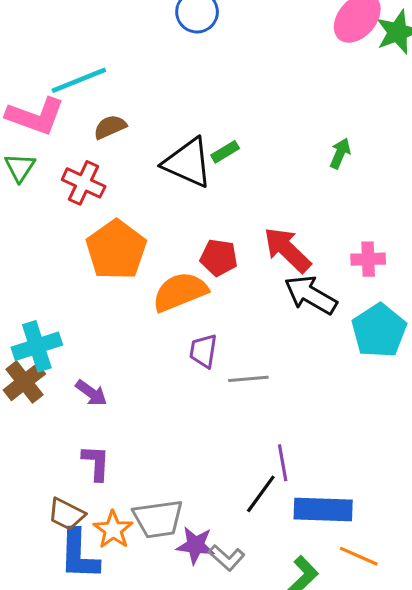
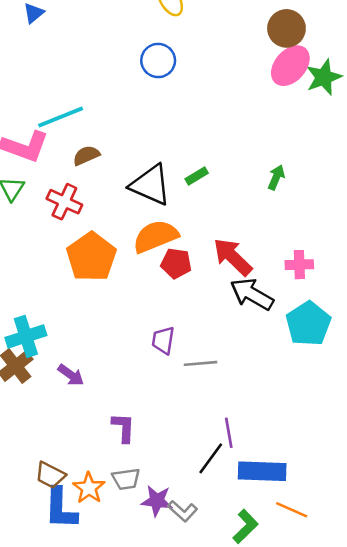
green rectangle: (225, 152) -> (197, 176), moved
orange semicircle: (180, 292) -> (156, 236), moved
purple L-shape: (96, 463) -> (123, 428), moved
gray trapezoid: (158, 519) -> (126, 479), size x0.7

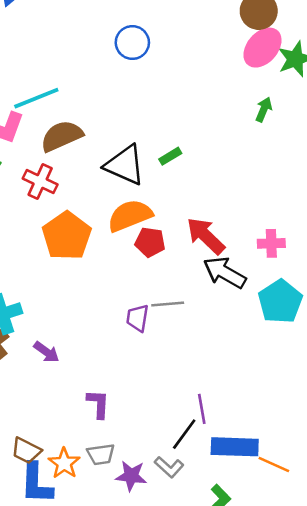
brown semicircle: (86, 155) -> (62, 136), size x1.6
green arrow: (276, 177) -> (264, 109), moved
gray line: (200, 363) -> (168, 304), moved
orange line: (292, 510) -> (274, 464), moved
gray L-shape: (183, 511) -> (169, 467), moved

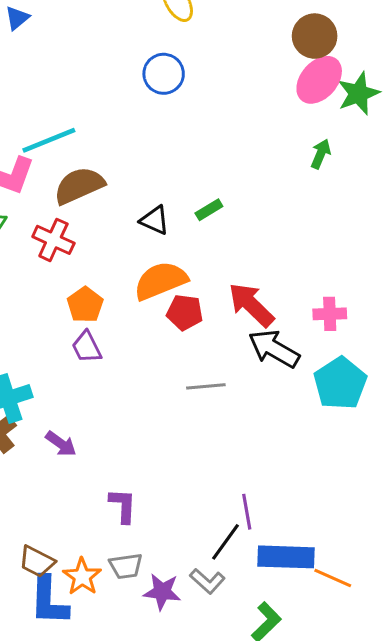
black triangle: (125, 165) -> (155, 220), size x0.6
orange pentagon: (67, 236) -> (85, 305), size x0.6
purple trapezoid: (137, 318) -> (87, 347), moved, turned -36

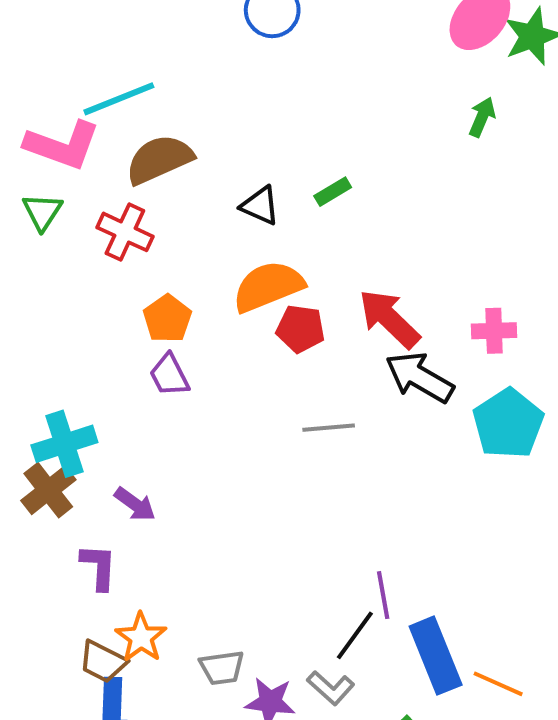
purple L-shape: (123, 506) -> (99, 567), moved
blue rectangle: (286, 557) -> (436, 656), turned 66
orange star: (82, 577) -> (141, 637), moved

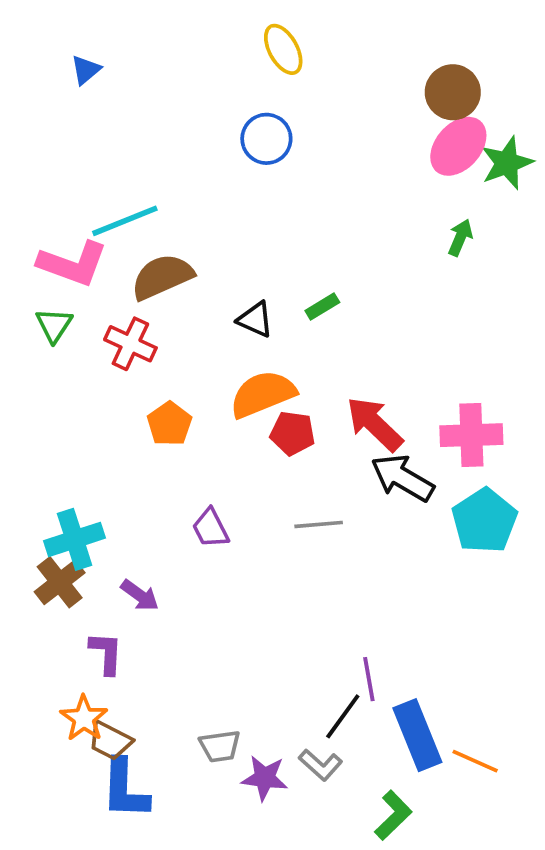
pink cross: (494, 331) -> (471, 435), size x1.5
purple trapezoid: (169, 375) -> (211, 528), moved
orange star: (141, 637) -> (84, 718), moved

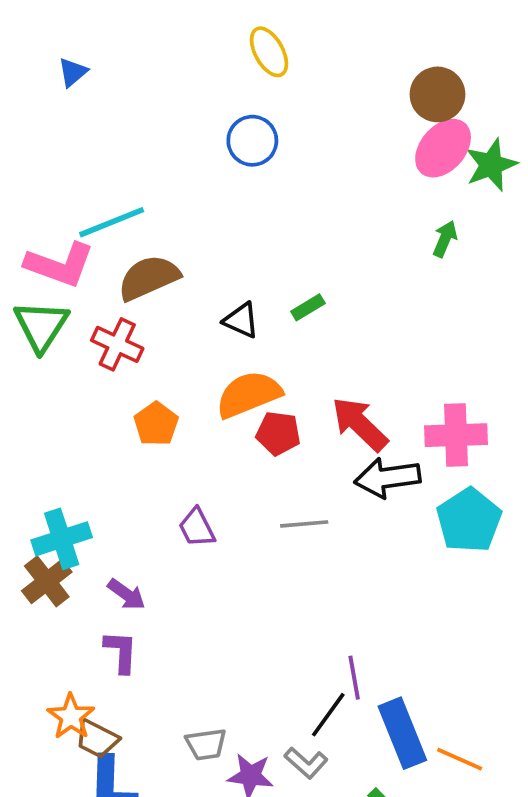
green triangle: (54, 325) -> (41, 326), size x1.5
black arrow: (402, 478) -> (387, 478), turned -38
purple L-shape: (106, 653) -> (121, 652), moved

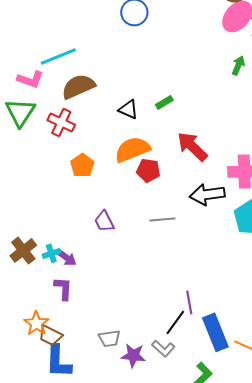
pink L-shape: (60, 265) -> (30, 79), size x0.7
red arrow: (360, 424) -> (192, 146), moved
cyan cross: (62, 539) -> (51, 253), moved, size x0.6

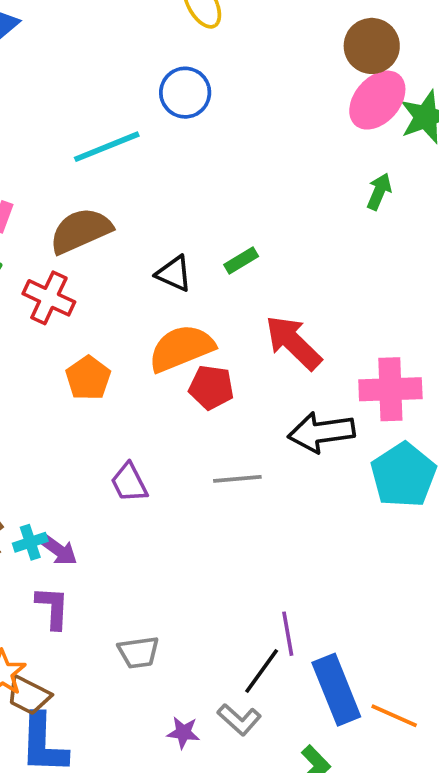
cyan line: (58, 56) -> (107, 147), moved
gray trapezoid: (109, 338) -> (138, 652), moved
purple star: (133, 355) -> (183, 733), size x0.7

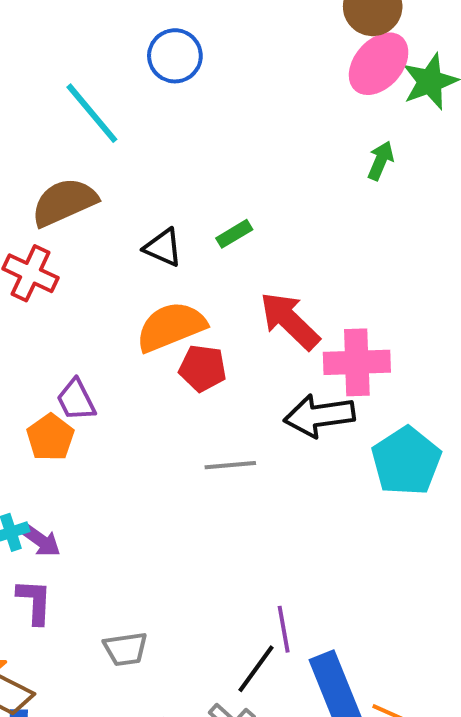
cyan line: (107, 147) -> (92, 113), turned 72
orange pentagon: (88, 378) -> (50, 437), moved
pink cross: (390, 389) -> (357, 362), moved
purple trapezoid: (129, 483) -> (76, 400), moved

